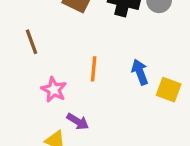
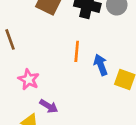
orange line: (94, 69) -> (77, 51), moved

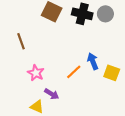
orange line: (77, 51) -> (74, 72), moved, turned 42

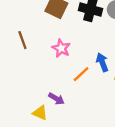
pink star: (36, 73) -> (61, 48), moved

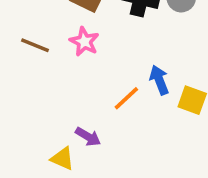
brown line: (22, 40) -> (35, 45), turned -48
pink star: (61, 48) -> (84, 42), moved

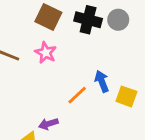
purple arrow: (88, 137) -> (48, 124), turned 132

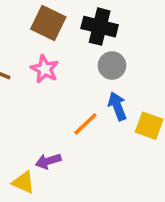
gray circle: (118, 20) -> (112, 66), moved

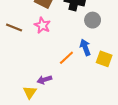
gray circle: (112, 66) -> (93, 20), moved
yellow triangle: (23, 182) -> (30, 92), turned 40

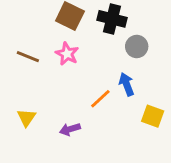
yellow square: (104, 59) -> (153, 116), moved
yellow triangle: (30, 92) -> (26, 118), moved

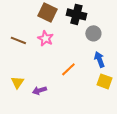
blue arrow: (127, 84) -> (99, 59), moved
purple arrow: (70, 129) -> (39, 90), moved

